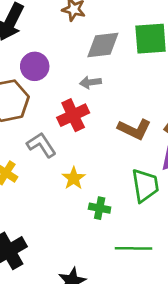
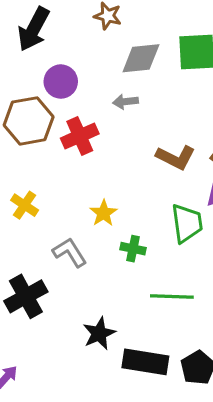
red cross: (73, 115) -> (80, 136), moved
gray L-shape: (41, 145) -> (70, 252), moved

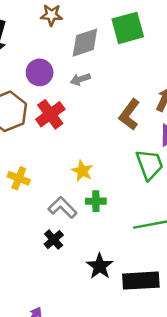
purple circle: (61, 82) -> (40, 72), moved
brown L-shape: (176, 157) -> (129, 114), turned 112
green cross: (133, 249) -> (96, 201), moved
black cross: (26, 296) -> (54, 240), moved, size x0.6

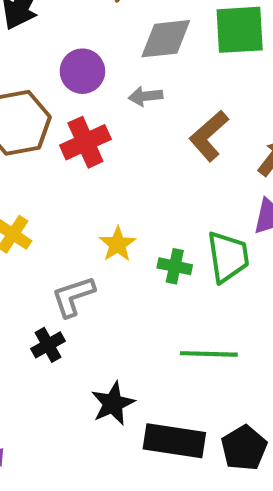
brown L-shape: (129, 114) -> (209, 136), moved
green cross: (96, 201) -> (175, 266), moved
gray L-shape: (62, 208) -> (73, 296), turned -76

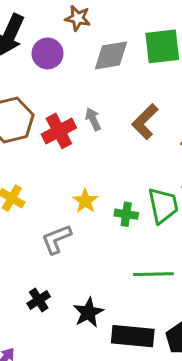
purple circle: (82, 71) -> (48, 53), moved
gray arrow: (146, 96) -> (93, 119), moved, turned 75
black cross: (48, 345) -> (39, 300), moved

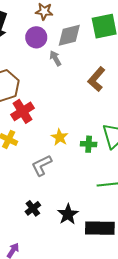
purple circle: (48, 53) -> (36, 37), moved
gray arrow: (93, 119) -> (55, 58), moved
red cross: (59, 131) -> (23, 111), moved

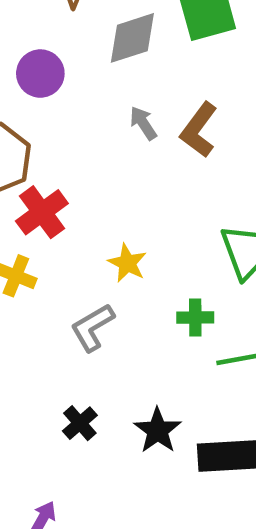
purple circle: (36, 37) -> (40, 74), moved
gray arrow: (55, 58) -> (143, 123), moved
green cross: (89, 144) -> (195, 317), moved

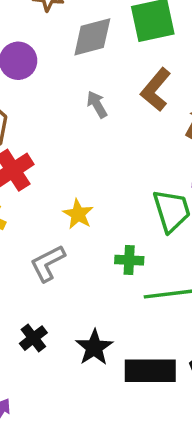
brown L-shape: (199, 130) -> (156, 90), moved

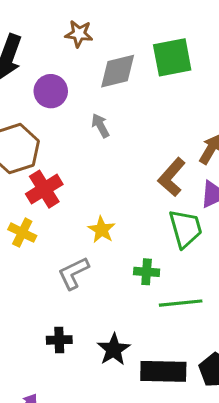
brown L-shape: (156, 90) -> (172, 177), moved
gray arrow: (97, 104) -> (100, 126), moved
black cross: (33, 338) -> (59, 340), turned 35

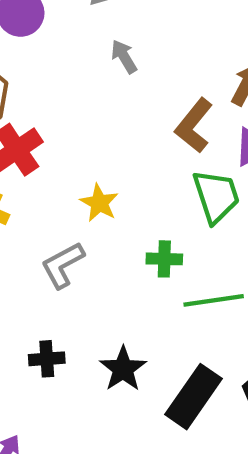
gray arrow: (100, 126) -> (124, 57), moved
black rectangle: (163, 371) -> (193, 397), turned -54

